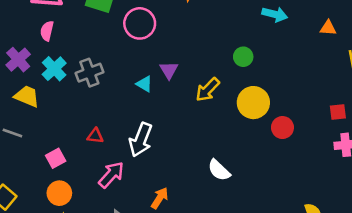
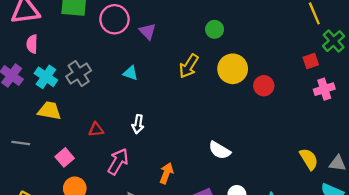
purple triangle: (169, 70) -> (148, 31), moved
yellow trapezoid: (27, 96) -> (49, 111), moved
white arrow: (141, 140) -> (138, 124), size x0.6
white semicircle: (219, 170) -> (220, 150), moved

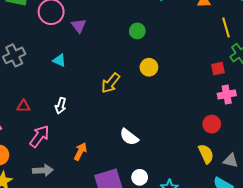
yellow arrow: (189, 66) -> (111, 83), moved
yellow circle: (233, 69) -> (149, 67), size x0.7
red circle: (264, 86) -> (212, 124), moved

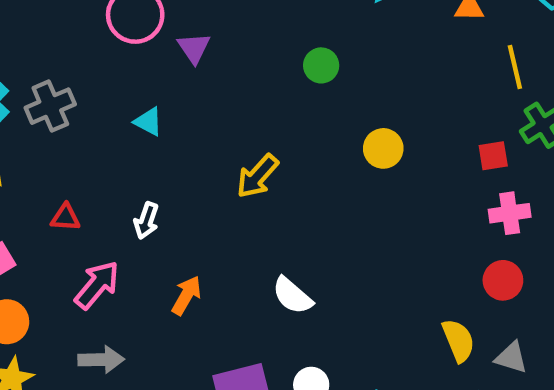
yellow circle: (149, 67) -> (383, 148), moved
red circle: (212, 124) -> (503, 280), moved
orange arrow: (80, 151) -> (186, 295), moved

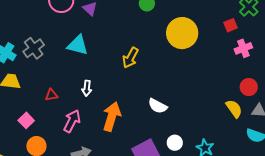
cyan triangle: (148, 122) -> (78, 45), size x1.6
yellow circle: (383, 148) -> (182, 33), size x1.8
red circle: (503, 280) -> (249, 87), moved
orange arrow: (186, 295) -> (112, 117), size x1.6

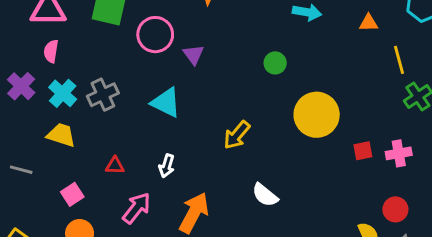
red square: (230, 25) -> (363, 151), moved
white semicircle: (158, 106) -> (265, 195), moved

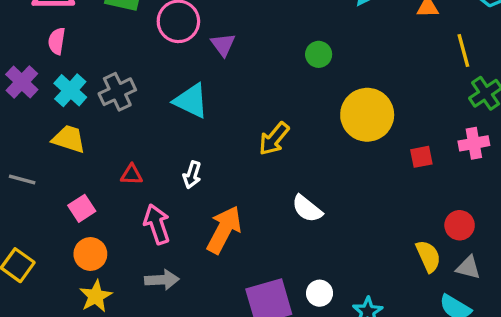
pink cross: (399, 153) -> (474, 143), moved
pink arrow: (137, 208) -> (157, 224), turned -56

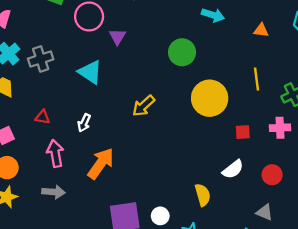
yellow line: (463, 50) -> (256, 79), moved
green circle: (319, 54) -> (182, 52), size x1.5
white semicircle: (307, 209) -> (233, 169), moved, turned -85
red circle: (460, 225) -> (272, 175), moved
yellow semicircle: (428, 256) -> (203, 195), moved

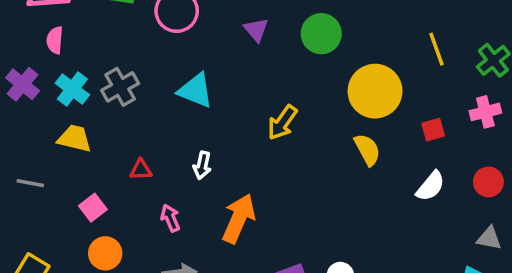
purple triangle: (117, 37) -> (256, 30), moved
pink arrow: (55, 153) -> (170, 218), size x0.7
yellow semicircle: (203, 195) -> (367, 150), moved

